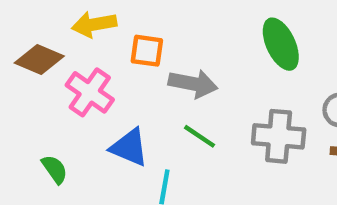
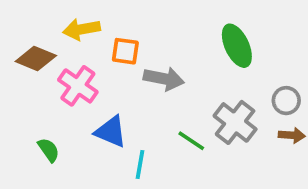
green line: (200, 136) -> (191, 141), moved
gray cross: (279, 136) -> (235, 122), turned 33

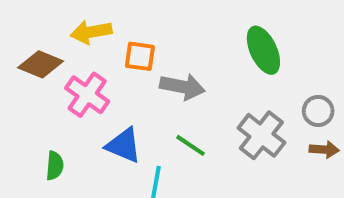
green line: (191, 141) -> (190, 145), moved
green semicircle: (49, 150) -> (55, 166), turned 40

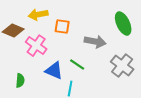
gray arrow: (182, 87) -> (95, 42), moved
green line: (190, 145) -> (77, 65), moved

